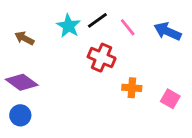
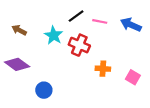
cyan star: (68, 26) -> (54, 35), moved
pink line: (128, 27) -> (100, 21), turned -40
blue circle: (20, 115) -> (44, 90), moved

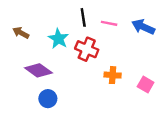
black line: (76, 16) -> (83, 17), turned -63
purple diamond: (17, 64) -> (38, 70), moved

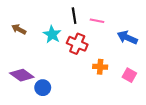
blue arrow: (143, 27) -> (127, 38), moved
purple diamond: (38, 70) -> (22, 75), moved

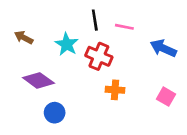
orange cross: (100, 67) -> (115, 90), moved
purple diamond: (22, 75) -> (38, 80), moved

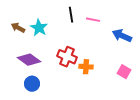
cyan star: (67, 44) -> (39, 28), moved
red cross: (99, 56) -> (67, 57), moved
blue circle: (55, 113) -> (32, 84), moved

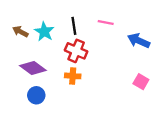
black line: (71, 15) -> (74, 26), moved
red cross: (67, 57) -> (76, 51), moved
orange cross: (86, 67) -> (73, 76), moved

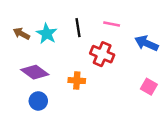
red cross: (76, 51) -> (102, 54), moved

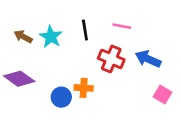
blue arrow: (147, 43) -> (148, 59), moved
purple diamond: (35, 72) -> (19, 79), moved
blue circle: (38, 101) -> (61, 97), moved

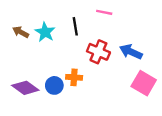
pink line: (122, 26) -> (104, 12), moved
purple diamond: (19, 79) -> (25, 88), moved
pink square: (163, 94) -> (144, 83), size x1.5

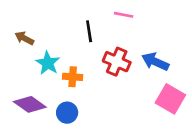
cyan star: (45, 32) -> (48, 63), moved
orange cross: (74, 77) -> (73, 77), moved
blue circle: (54, 85) -> (67, 113), moved

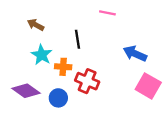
black line: (89, 31) -> (78, 39), moved
brown arrow: (24, 38) -> (36, 25), moved
red cross: (117, 62) -> (87, 81), moved

